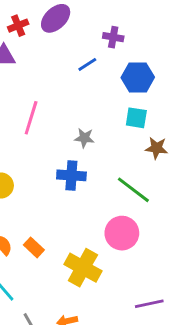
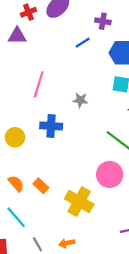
blue cross: (71, 175) -> (51, 126), moved

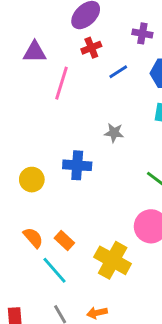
red cross: (29, 12) -> (91, 48), moved
blue line: (83, 43) -> (118, 72), moved
pink line: (39, 84) -> (62, 83), moved
cyan line: (16, 217) -> (54, 270), moved

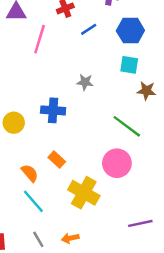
orange semicircle: (33, 238) -> (30, 173), moved
orange rectangle: (64, 240) -> (57, 160), moved

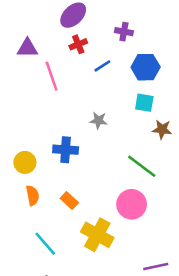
pink line: (40, 39) -> (52, 76), turned -36
orange semicircle: (30, 173) -> (33, 195), moved, turned 30

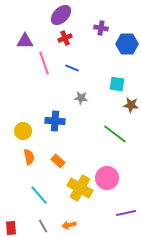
blue line: (102, 66) -> (72, 68), moved, turned 56
blue hexagon: (146, 67) -> (127, 44), moved
pink circle: (132, 204) -> (107, 178), moved

